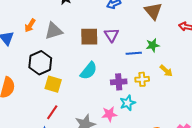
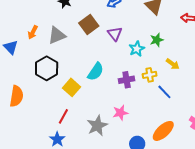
brown square: (89, 37) -> (89, 25), moved, turned -30
blue line: (134, 53) -> (164, 92), moved, turned 56
yellow square: (53, 84) -> (71, 87), moved, turned 30
cyan star: (128, 103) -> (137, 49), moved

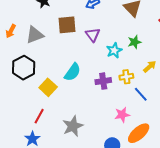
brown square: (89, 25) -> (67, 25), turned 30
yellow arrow: (173, 64) -> (150, 67), turned -80
pink star: (120, 113) -> (122, 115), moved

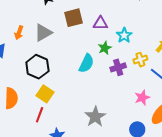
purple triangle: (93, 35) -> (100, 23), turned -42
green star: (134, 42) -> (105, 48), moved
yellow square: (48, 87) -> (45, 94), moved
red line: (39, 116) -> (40, 115), moved

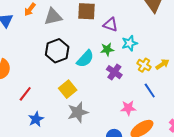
yellow cross: (140, 60) -> (144, 65), moved, turned 32
black hexagon: (37, 67) -> (57, 51), moved
purple cross: (118, 67) -> (114, 72), turned 35
yellow square: (45, 94) -> (68, 89), moved

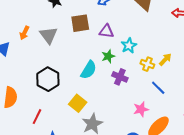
gray triangle: (53, 17) -> (49, 35), turned -42
black hexagon: (57, 51) -> (48, 79), moved

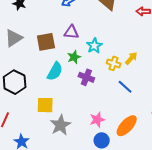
brown square: (80, 23) -> (46, 42), moved
gray triangle: (49, 35) -> (14, 38), turned 36
yellow square: (78, 103) -> (45, 105), turned -36
pink star: (141, 109) -> (97, 120), moved

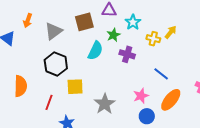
gray triangle: (14, 38) -> (53, 31), moved
blue line: (125, 87) -> (161, 74), moved
yellow square: (45, 105) -> (75, 87), moved

